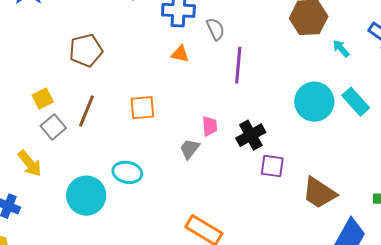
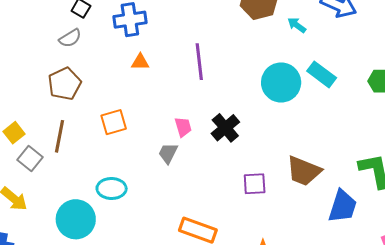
gray semicircle: (215, 29) -> (70, 38), moved, turned 95
brown pentagon: (86, 50) -> (65, 84), moved
purple square: (272, 166) -> (255, 184), moved

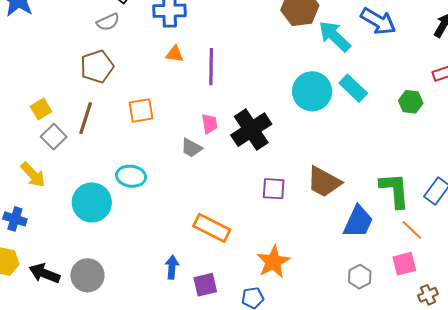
cyan arrow: (297, 25) -> (335, 36), size x1.8
purple line: (199, 62) -> (211, 67), moved
black cross: (225, 128) -> (251, 130), size x1.4
gray trapezoid: (168, 153) -> (191, 148), turned -95

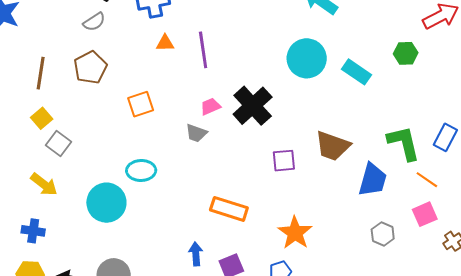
cyan rectangle: (353, 88) -> (356, 72), moved
brown line: (86, 118) -> (41, 73), moved
pink trapezoid: (209, 124) -> (210, 106), turned -95

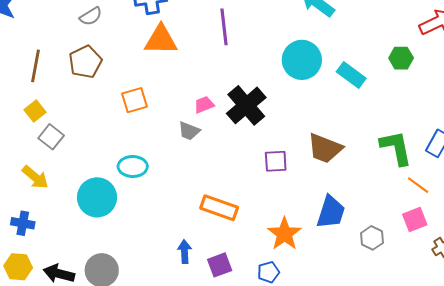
orange triangle: (165, 43) -> (161, 40), size x1.8
purple line: (203, 50) -> (224, 27), moved
blue trapezoid: (373, 180) -> (331, 212), moved

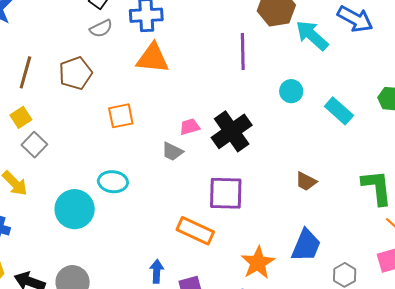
gray semicircle: (91, 16) -> (101, 29), moved
purple line: (224, 27) -> (243, 51), moved
cyan circle: (302, 60) -> (291, 91), size x0.6
brown trapezoid: (325, 148) -> (306, 181), size x0.6
purple square: (276, 161) -> (226, 193), moved, size x1.5

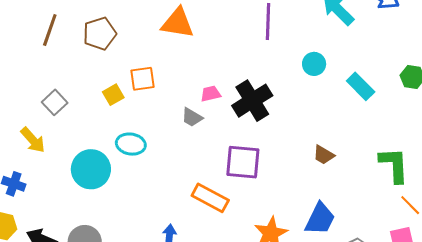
yellow square: (21, 117) -> (113, 95), moved

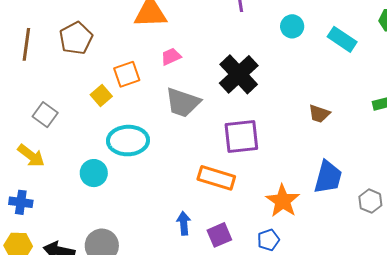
pink trapezoid: (211, 94) -> (171, 57), moved
gray trapezoid: (192, 117) -> (183, 102), size x1.6
cyan ellipse: (131, 144) -> (128, 141), size x1.4
cyan circle: (91, 169) -> (94, 173), size x0.7

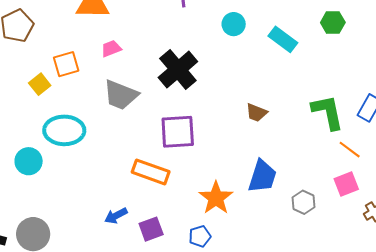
blue arrow: (184, 223) -> (116, 216), turned -115

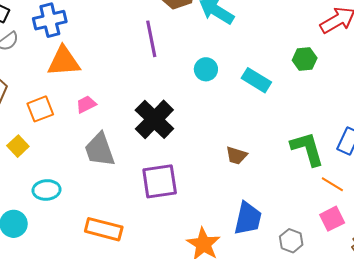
orange square: (66, 64) -> (40, 109), moved
gray trapezoid: (121, 95) -> (100, 150), turned 54
cyan ellipse: (64, 130) -> (47, 190), size x0.7
orange rectangle: (151, 172) -> (104, 229), moved

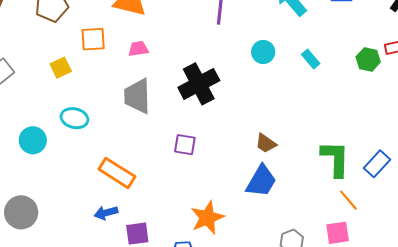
green hexagon: (305, 59) -> (368, 59), moved
cyan rectangle: (256, 80) -> (311, 59), moved, size x0.7
purple square: (160, 181) -> (185, 145), size x0.6
blue trapezoid: (248, 218) -> (261, 181), moved

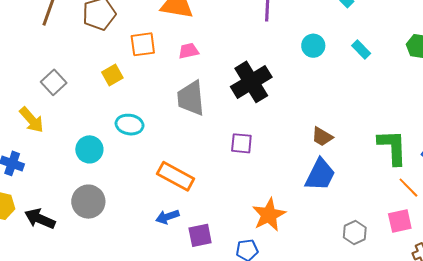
gray circle: (21, 212) -> (88, 202), moved

